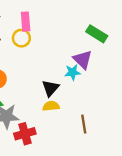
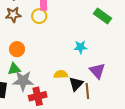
purple triangle: (83, 60) -> (97, 71), moved
black triangle: (51, 88) -> (76, 84), moved

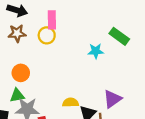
cyan star: (80, 47) -> (96, 51), moved
purple triangle: (97, 71) -> (112, 99), turned 36

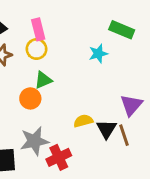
orange circle: (21, 73) -> (30, 98), moved
green triangle: (17, 96) -> (43, 80), moved

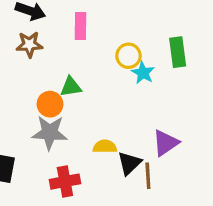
green rectangle: (122, 30) -> (178, 52), turned 45
yellow circle: (36, 49) -> (128, 56), moved
cyan star: (98, 54) -> (143, 73), turned 30
gray star: (34, 141) -> (50, 133), moved

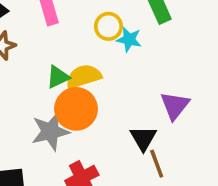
orange circle: (50, 104) -> (76, 109), moved, size x1.5
yellow semicircle: (105, 147) -> (84, 76), moved, size x1.4
brown line: (148, 176) -> (157, 164), moved

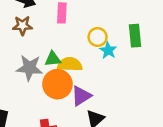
purple triangle: (175, 106) -> (81, 96), moved
gray star: (50, 131) -> (29, 68), moved

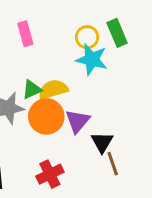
yellow circle: (98, 37) -> (87, 37), moved
cyan star: (108, 50) -> (92, 59), size x1.5

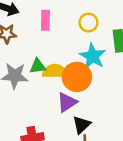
yellow circle: (87, 37) -> (88, 23), moved
orange circle: (46, 116) -> (77, 77), moved

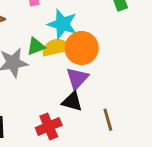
cyan star: (93, 56) -> (62, 24), moved
black triangle: (82, 125) -> (72, 102), moved, turned -48

